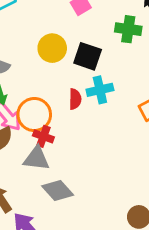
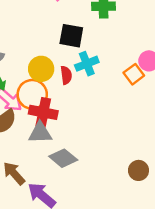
yellow circle: (52, 48) -> (41, 69), moved
red cross: (43, 136) -> (43, 112), size x1.5

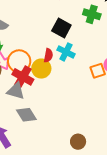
cyan cross: (87, 64) -> (66, 52), turned 30
yellow circle: (41, 69) -> (41, 69), moved

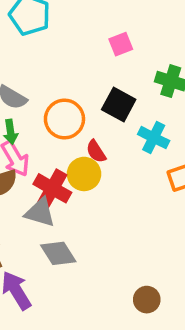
cyan cross: (66, 52) -> (154, 138), moved
red semicircle: (48, 55) -> (96, 151), turned 136
orange circle: (19, 61) -> (64, 119), moved

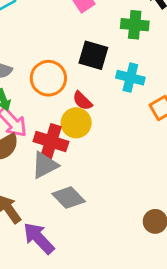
gray triangle: (40, 212) -> (45, 165), turned -32

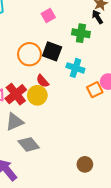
orange circle: (48, 78) -> (29, 54), moved
red cross: (51, 141) -> (16, 94), moved, turned 30

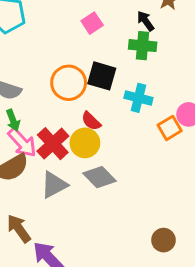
black arrow: (97, 17) -> (145, 21), moved
gray diamond: (29, 144) -> (99, 177), moved

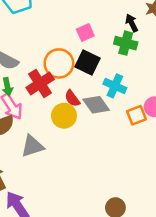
pink square: (92, 23) -> (85, 32), moved
red cross: (53, 144) -> (40, 84), moved
gray diamond: (99, 177) -> (96, 105), moved

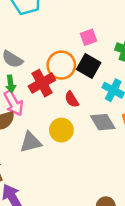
gray diamond: (96, 105) -> (103, 122), moved
yellow circle: (64, 116) -> (61, 130), moved

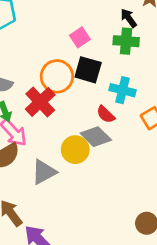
red semicircle: (72, 99) -> (106, 114), moved
gray diamond: (103, 122) -> (96, 137), moved

